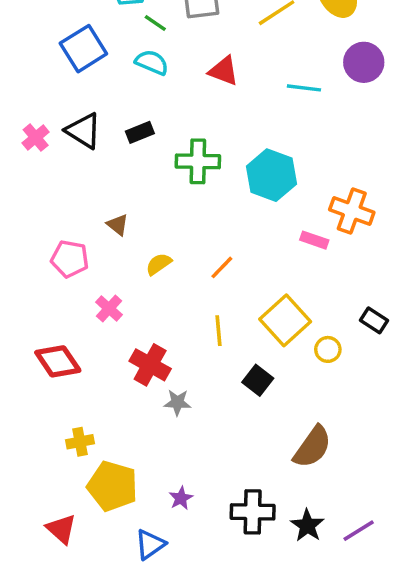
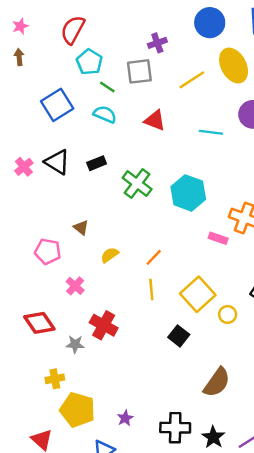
green cross: (198, 161) -> (137, 183), turned 36
yellow line: (218, 331) -> (151, 289), moved
gray star: (177, 402) -> (75, 344), moved

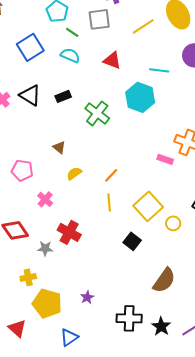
cyan hexagon: (188, 193) -> (140, 97), moved
brown triangle: (81, 228) -> (59, 147), moved
purple star: (125, 418) -> (87, 297), moved

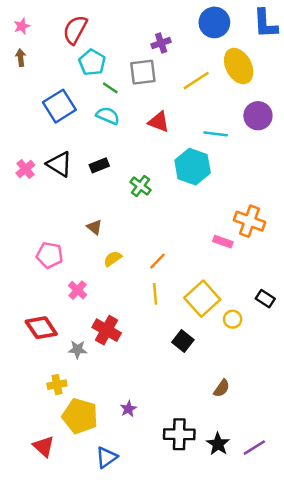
green cross: (97, 113) -> (140, 186), size x0.7
brown semicircle: (164, 280) -> (222, 388), size x0.6

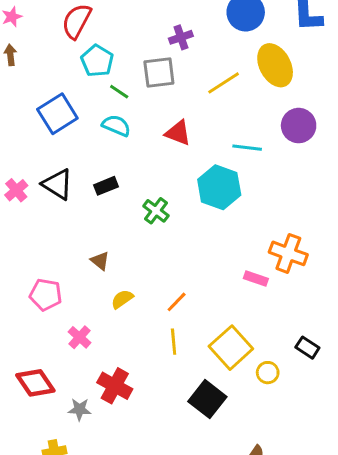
black square: (183, 341) -> (207, 399), size x1.4

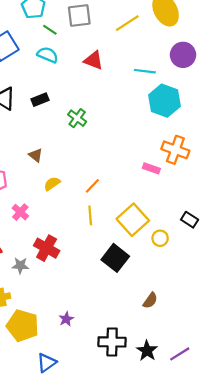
cyan hexagon: (219, 187) -> (164, 101), moved

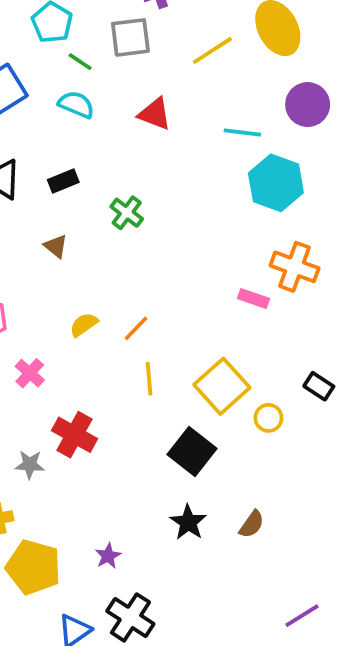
brown triangle: (36, 155) -> (56, 246), moved
orange line: (92, 186) -> (136, 328), moved
black cross: (112, 342) -> (130, 617), moved, turned 32
black star: (147, 351) -> (188, 522), moved

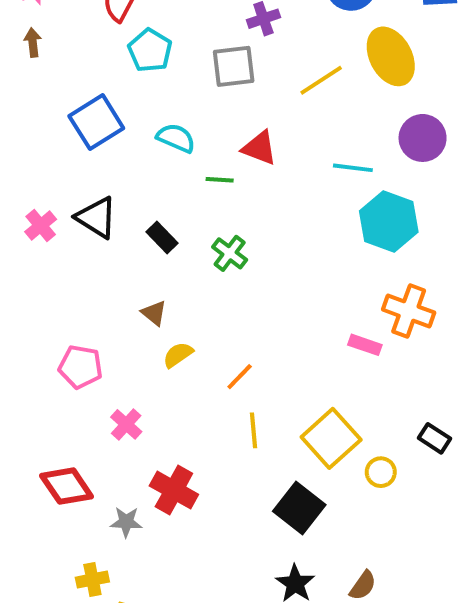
green line: (80, 62) -> (220, 180), moved, turned -30
black rectangle: (63, 181) -> (162, 237), moved, turned 68
brown triangle: (56, 246) -> (154, 313), moved
yellow semicircle: (84, 325) -> (178, 355), moved

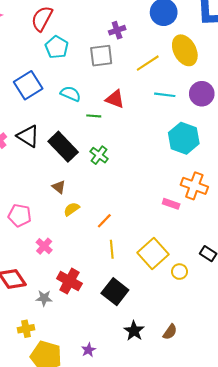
cyan line: (353, 168) -> (165, 95), moved
black rectangle: (162, 237) -> (63, 147), size x1.8
black square: (299, 508) -> (115, 292), moved

